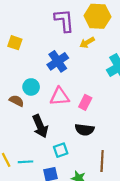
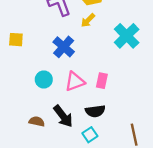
brown semicircle: (17, 101) -> (37, 121), moved
black semicircle: (85, 130) -> (95, 111), moved

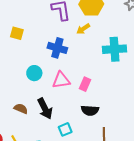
cyan cross: (127, 36) -> (115, 49), turned 30
blue cross: (64, 47) -> (57, 48), turned -36
black semicircle: (95, 111) -> (90, 110), moved

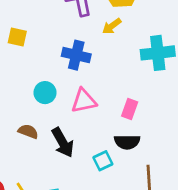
pink rectangle: (85, 84) -> (130, 109), moved
brown semicircle: (21, 109) -> (28, 131), moved
cyan square: (65, 129) -> (103, 161), moved

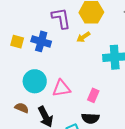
blue cross: (76, 55) -> (41, 41), moved
cyan circle: (45, 93) -> (35, 81), size x1.5

